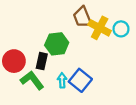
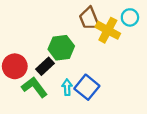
cyan circle: (121, 29) -> (130, 17), moved
black rectangle: (42, 61) -> (45, 66), turned 35

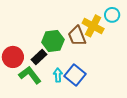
brown trapezoid: (89, 19) -> (77, 36), moved

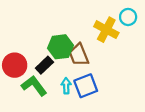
brown trapezoid: (77, 36) -> (79, 55), moved
blue square: (75, 75) -> (86, 86), turned 30

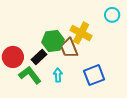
yellow cross: (106, 30) -> (81, 33), moved
blue square: (86, 86) -> (94, 75), moved

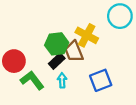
cyan circle: (112, 15) -> (120, 16), size x1.5
black rectangle: (39, 57) -> (57, 61), moved

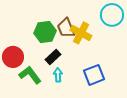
green hexagon: (57, 44) -> (45, 32), moved
brown trapezoid: (74, 51) -> (66, 28), moved

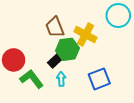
brown trapezoid: (66, 28) -> (55, 27), moved
green hexagon: (45, 32) -> (68, 49), moved

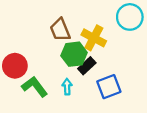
black rectangle: (56, 60) -> (87, 66), moved

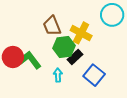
green L-shape: (35, 87) -> (30, 60), moved
blue square: (109, 87) -> (94, 75), turned -30

